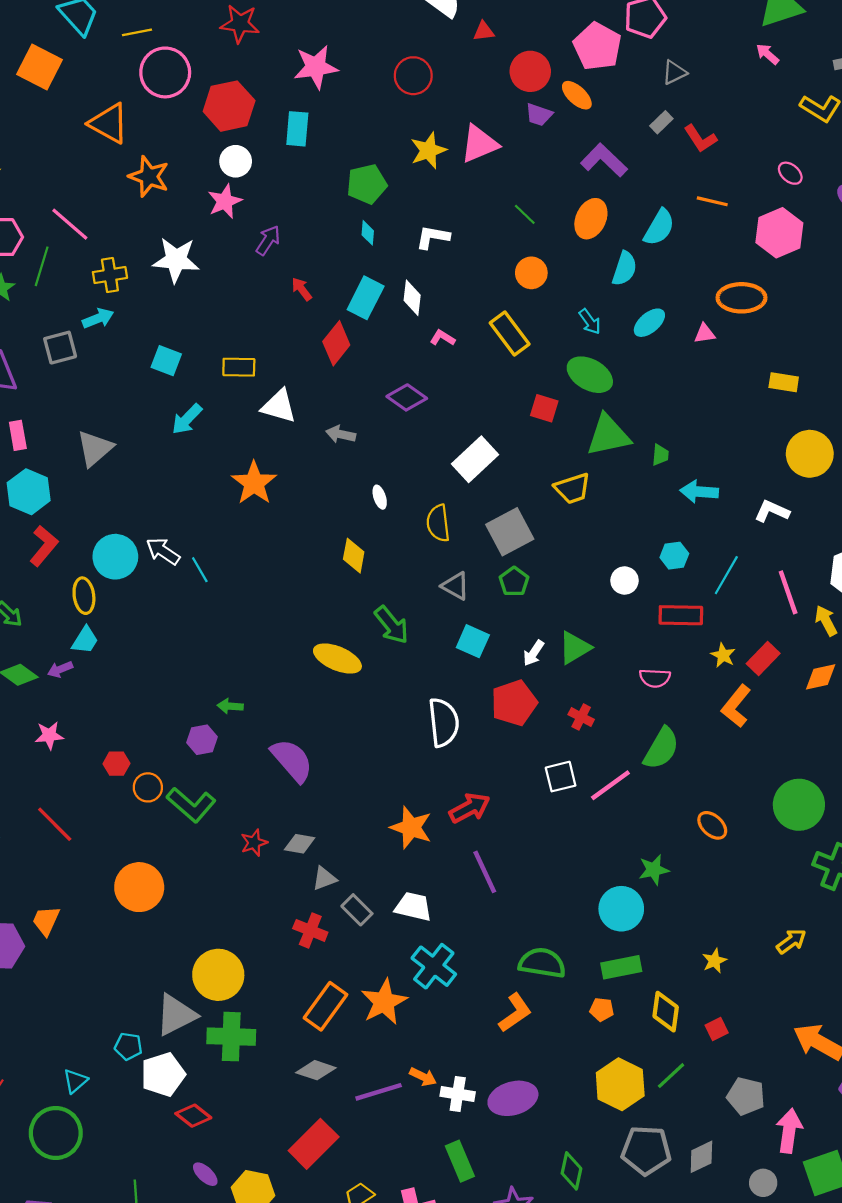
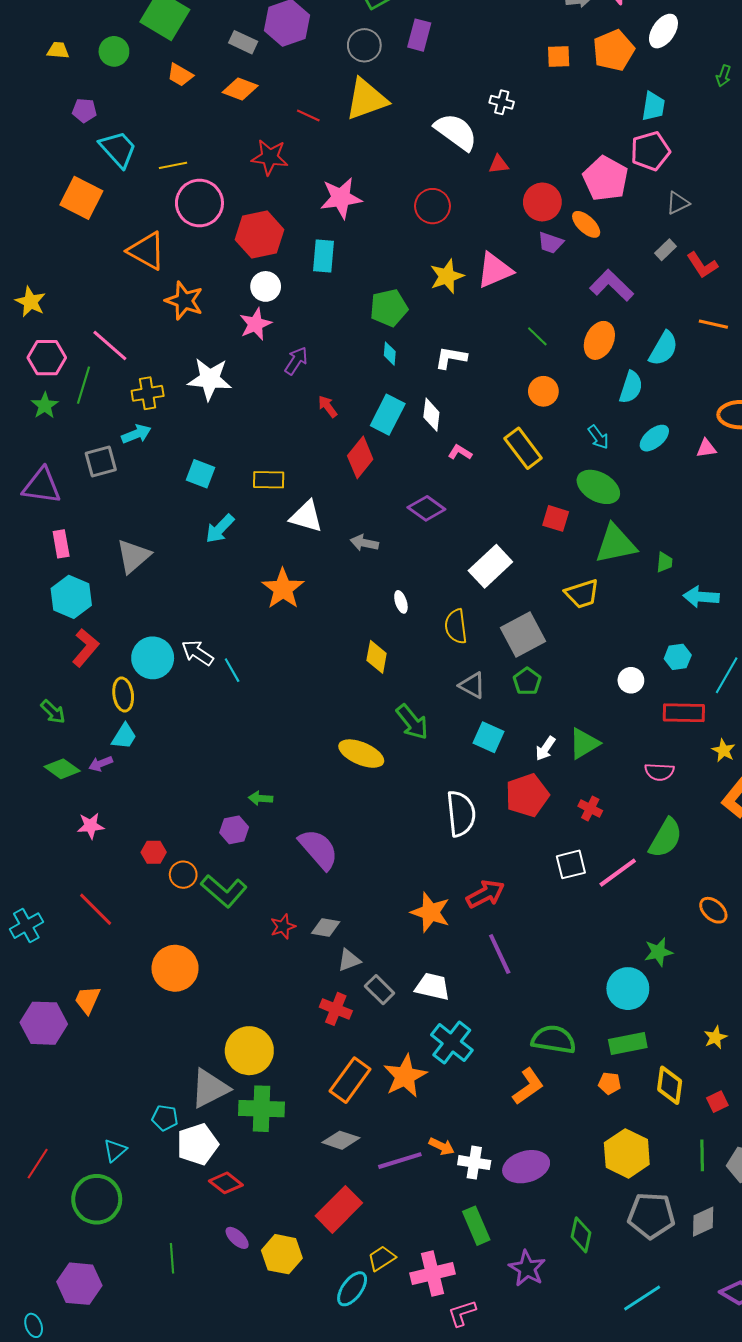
green line: (671, 1076) -> (702, 1155), moved, turned -48

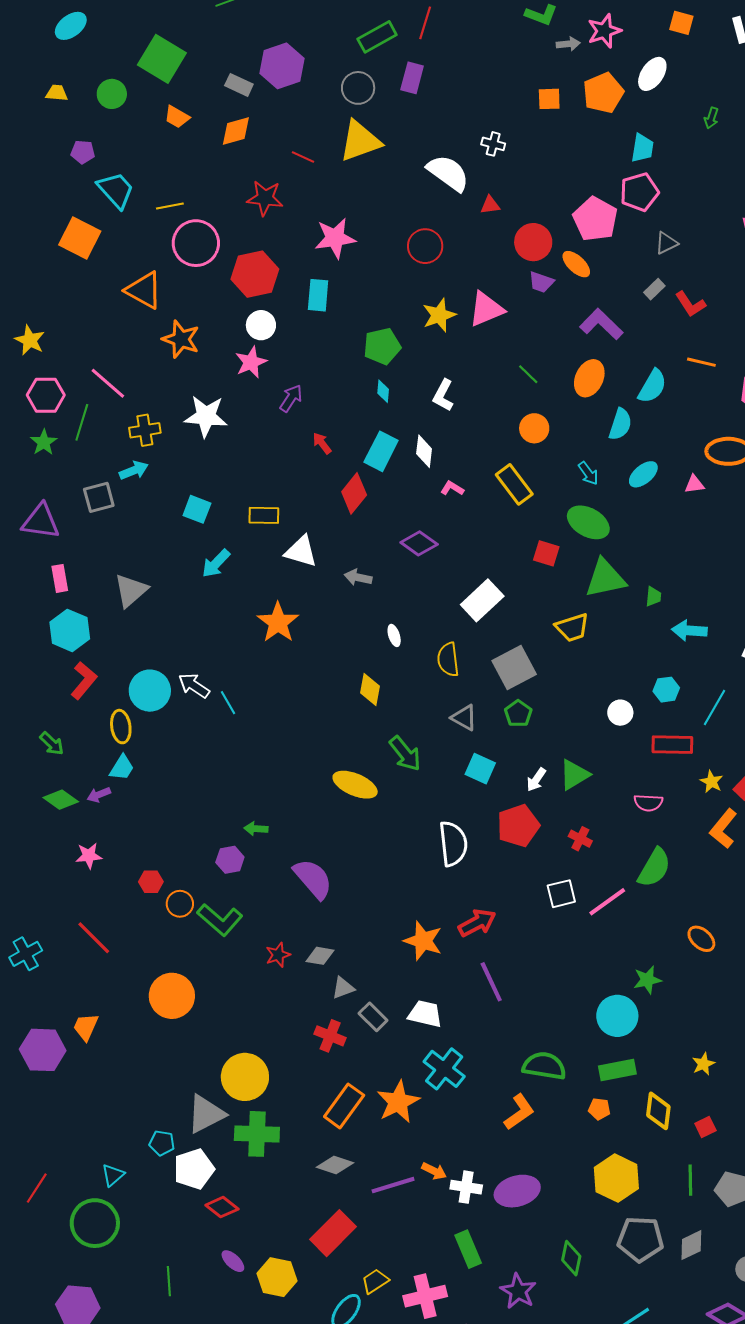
orange diamond: (240, 89) -> (236, 131), turned -36
white L-shape: (451, 358) -> (443, 395), turned -72

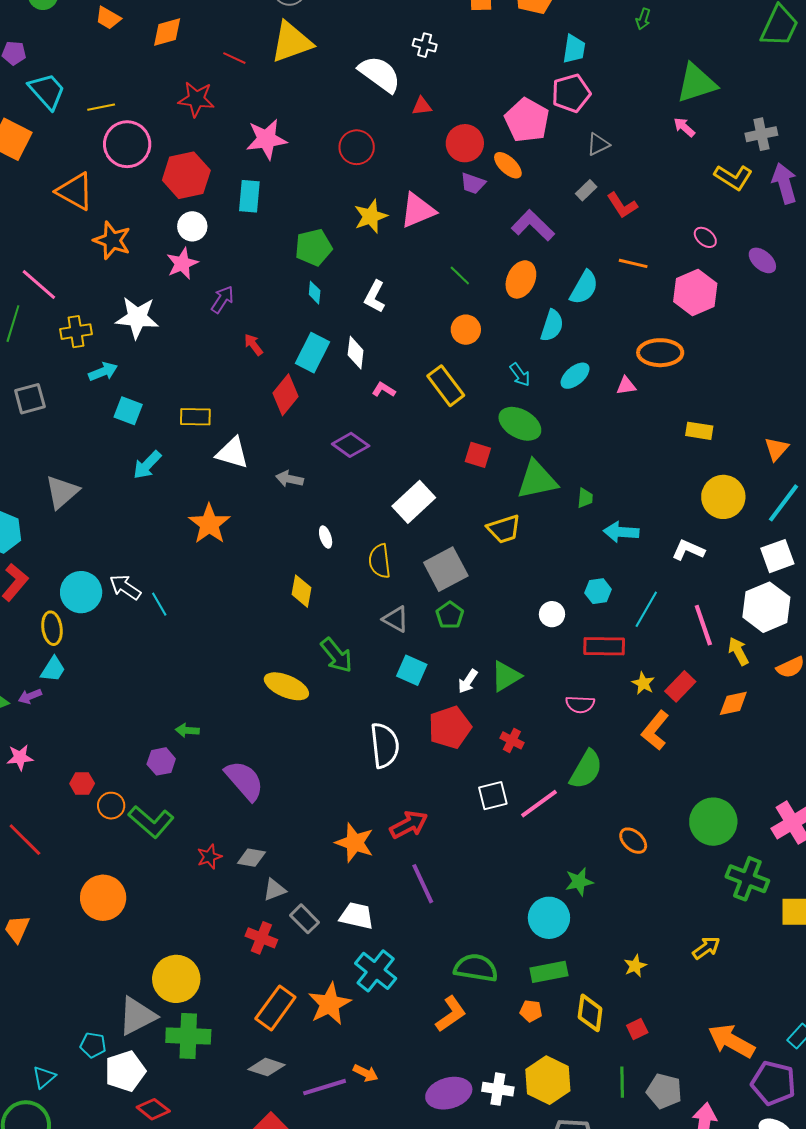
cyan arrow: (134, 470) -> (103, 372), moved
white cross: (466, 1187) -> (498, 1089), moved

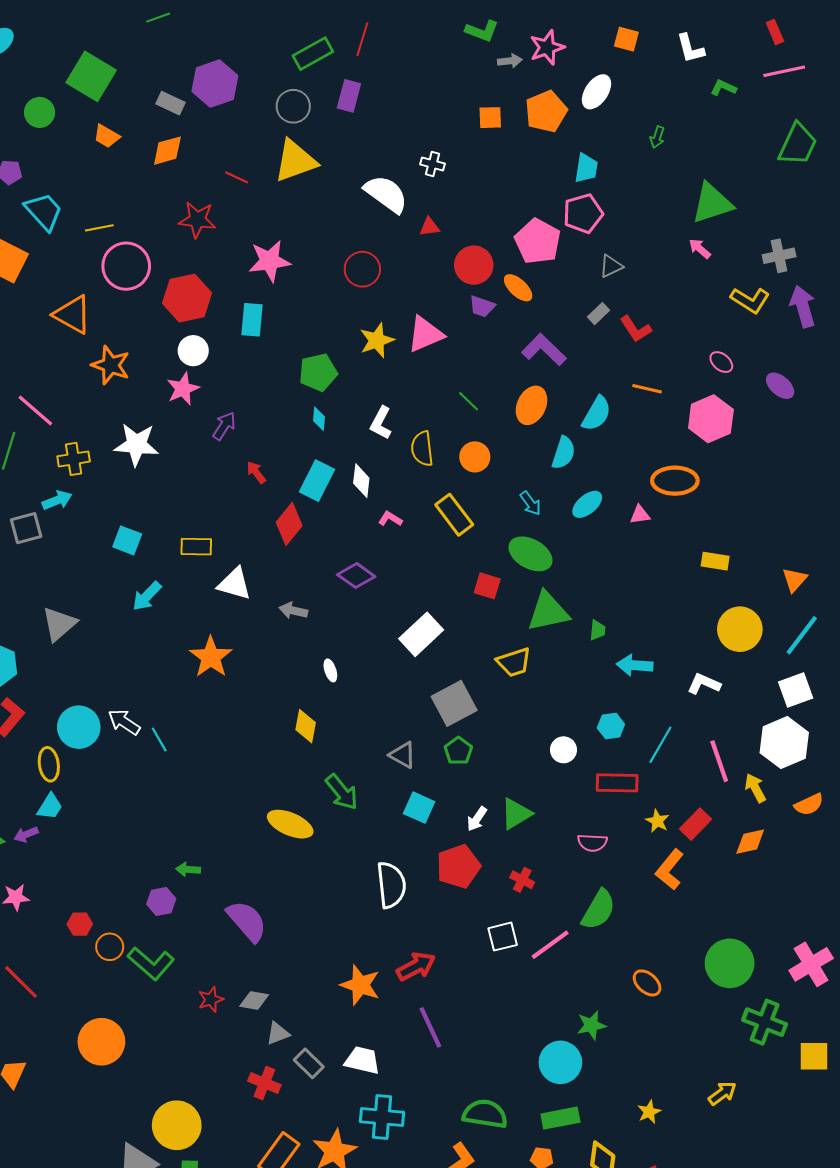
cyan arrow: (103, 372) -> (57, 500), moved
yellow semicircle: (380, 561) -> (422, 449), moved
cyan cross: (376, 971) -> (382, 1117), turned -33

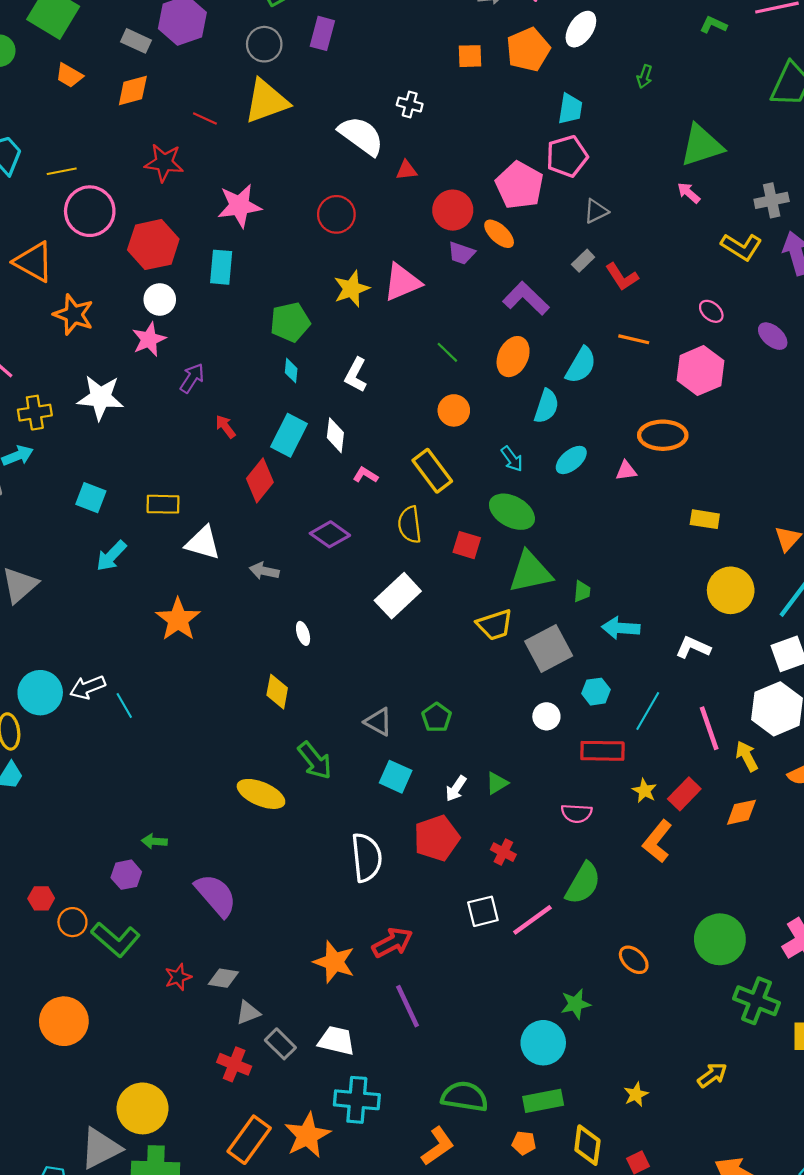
yellow semicircle: (422, 449) -> (410, 525), moved
gray square: (454, 703) -> (549, 648), moved
white arrow: (124, 722) -> (88, 687), turned -56
green triangle: (516, 814) -> (497, 783), size x0.7

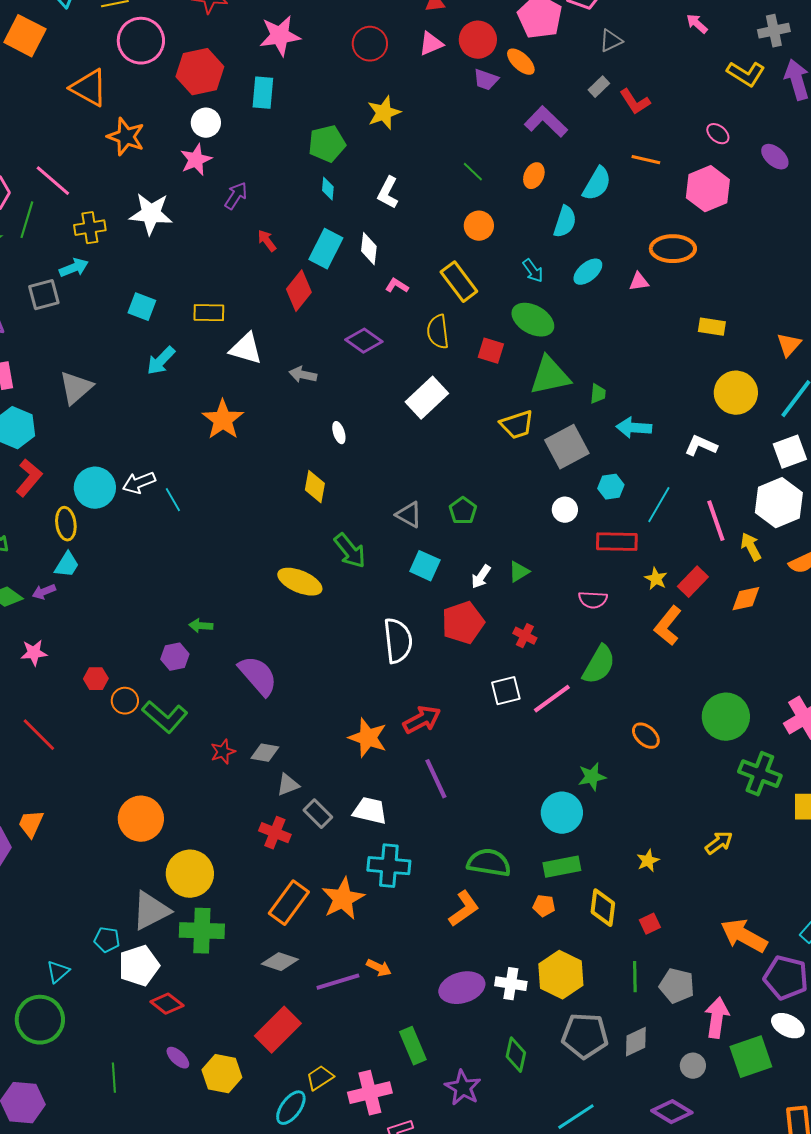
pink triangle: (402, 282) -> (431, 44), moved, size x0.7
orange ellipse: (513, 357) -> (534, 176), size x0.7
orange circle: (64, 1021) -> (141, 819), moved

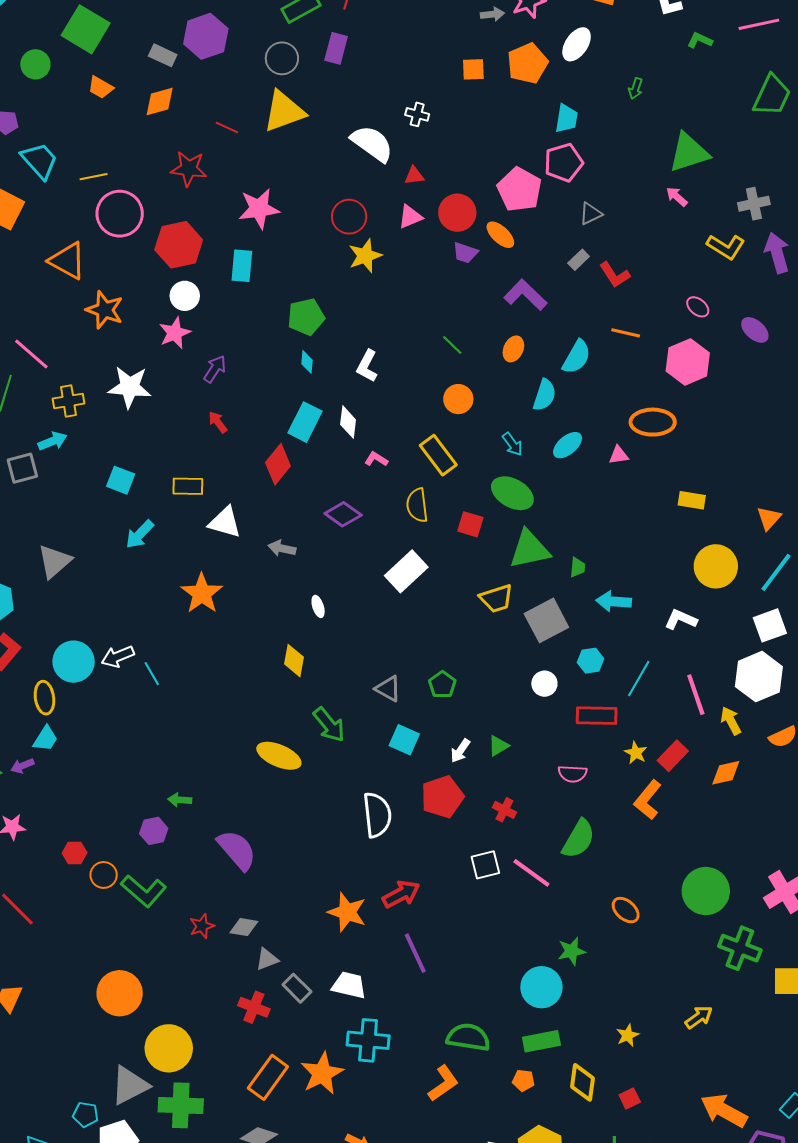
yellow star: (384, 113) -> (365, 256), moved
red arrow: (267, 241) -> (218, 422), moved
pink line: (552, 699) -> (531, 873), turned 72

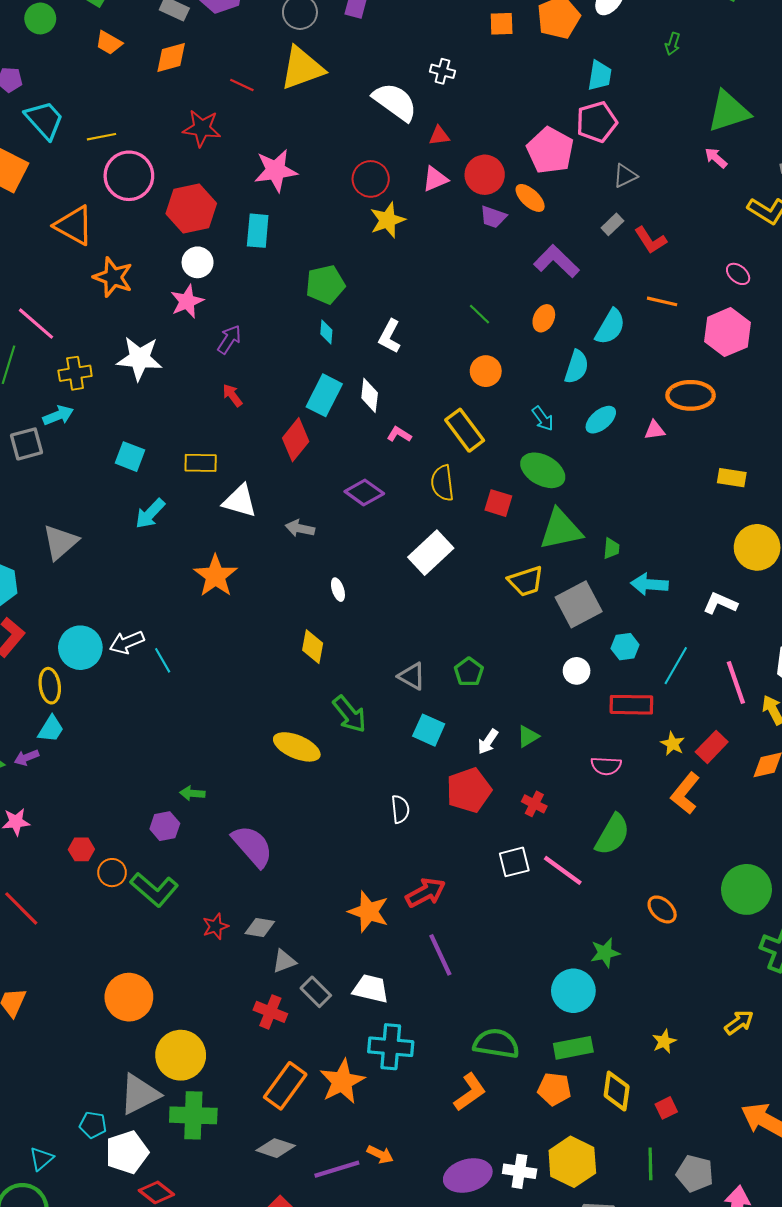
white semicircle: (377, 815) -> (400, 809), size x0.6
orange pentagon: (523, 1080) -> (554, 1089), size x1.4

